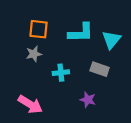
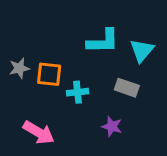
orange square: (38, 29) -> (49, 74), moved
gray star: (34, 54) -> (19, 68), moved

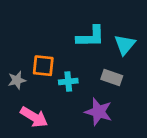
gray star: (19, 68) -> (17, 80), moved
purple star: (112, 127) -> (99, 112), size x1.5

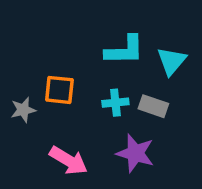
cyan cross: (68, 81) -> (115, 103), moved
pink arrow: (34, 117) -> (68, 160), moved

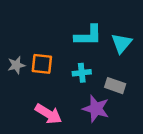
gray rectangle: (153, 106) -> (115, 86), moved
gray star: (23, 110) -> (16, 65), moved

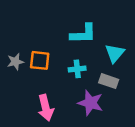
cyan triangle: (122, 43) -> (115, 53), moved
pink arrow: (48, 114) -> (46, 108), turned 45

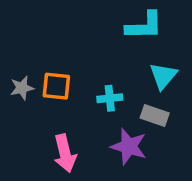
cyan L-shape: (83, 34) -> (144, 26), moved

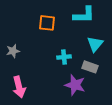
orange square: (56, 86) -> (47, 23), moved
pink arrow: (65, 153) -> (19, 87), moved

